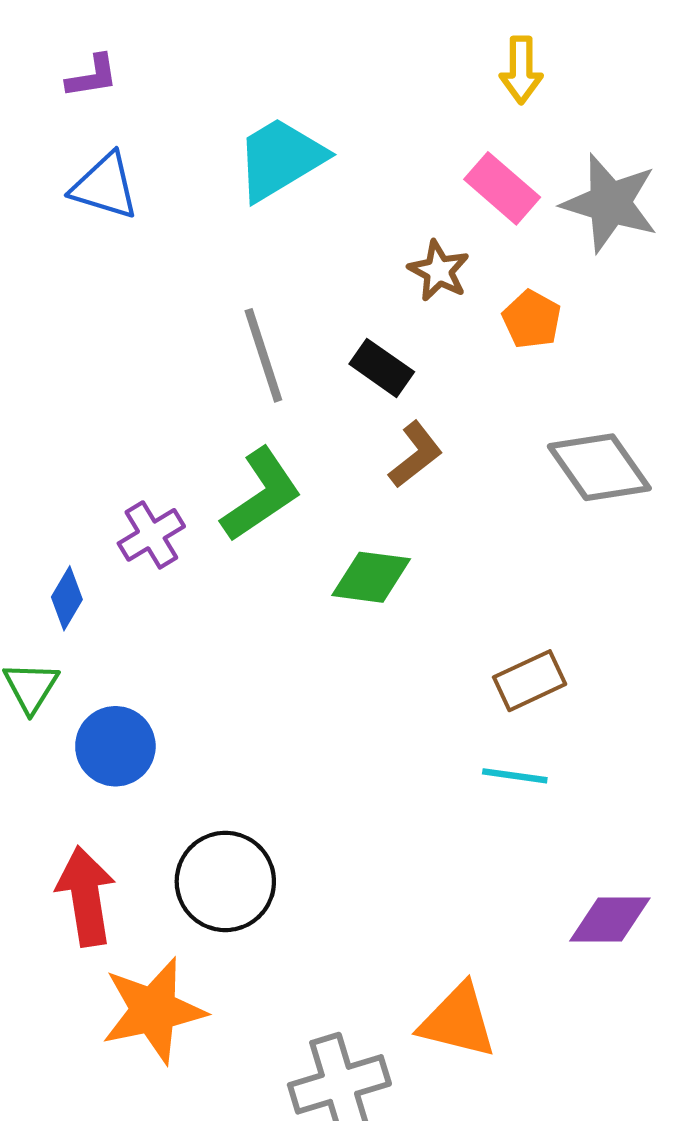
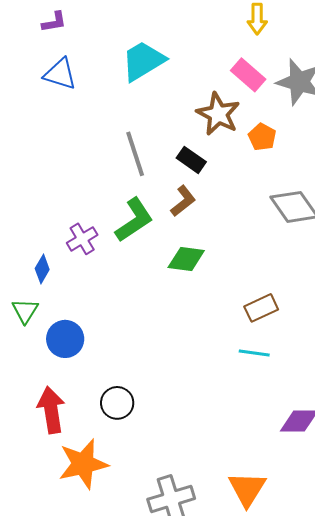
brown star: (439, 271) -> (218, 114), size x1.5
brown L-shape: (415, 455) -> (183, 201), moved
black circle: (225, 881) -> (117, 403), size x0.7
orange triangle: (458, 1021) -> (247, 489), moved, turned 48

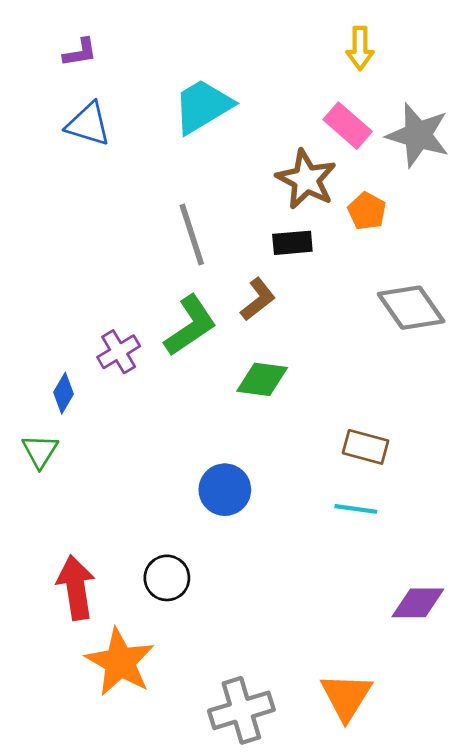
black rectangle: (191, 160) -> (292, 243), moved, turned -40
brown rectangle: (261, 308) -> (366, 447), turned 40
blue circle: (65, 339) -> (225, 490), moved
orange star: (83, 464) -> (120, 662), turned -30

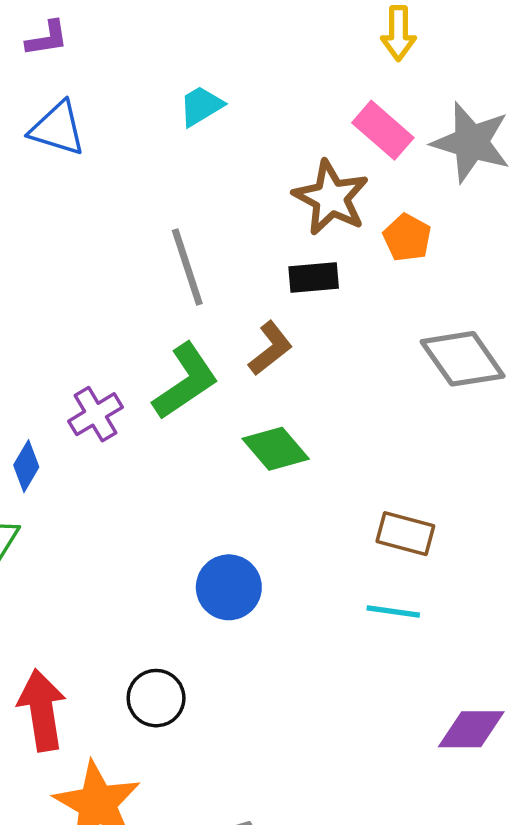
cyan trapezoid: (203, 106) -> (201, 106), size x0.6
green diamond: (262, 379) -> (276, 449), turned 42

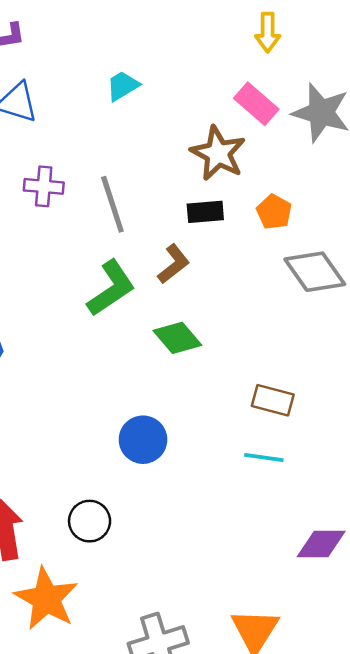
orange pentagon: (407, 238) -> (274, 212), moved
purple cross: (95, 414) -> (44, 186), moved, turned 36

